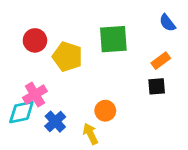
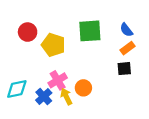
blue semicircle: (167, 23) -> (126, 30), moved
pink cross: (35, 94) -> (58, 80), moved
yellow arrow: (90, 134) -> (66, 96), moved

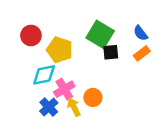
green square: (90, 31) -> (100, 34), turned 35
black square: (124, 69) -> (111, 52), moved
cyan diamond: (17, 89) -> (44, 75), moved

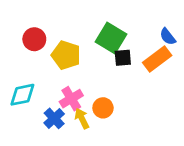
blue semicircle: (141, 33) -> (168, 37), moved
orange rectangle: (142, 53) -> (157, 59), size x1.5
cyan diamond: (44, 75) -> (22, 95), moved

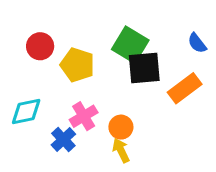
black square: (123, 58) -> (144, 68), size x1.6
orange rectangle: (157, 59) -> (185, 88), moved
yellow arrow: (82, 118) -> (121, 150), moved

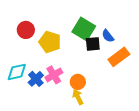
blue semicircle: (197, 43) -> (108, 36), moved
black square: (144, 68) -> (93, 44), size x0.7
blue cross: (63, 140) -> (36, 79), moved

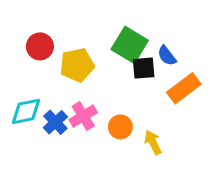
yellow pentagon: (50, 42) -> (77, 65), turned -30
yellow arrow: (78, 97) -> (153, 142), moved

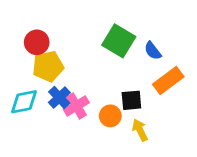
yellow pentagon: (77, 65) -> (48, 66), moved
black square: (144, 68) -> (131, 100), moved
blue cross: (55, 122) -> (59, 97), moved

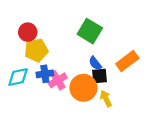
blue semicircle: (153, 51) -> (95, 63), moved
blue cross: (59, 97) -> (45, 74), turned 35
orange circle: (110, 116) -> (83, 88), size x1.6

